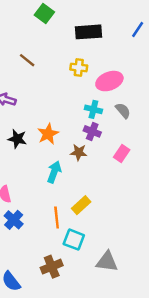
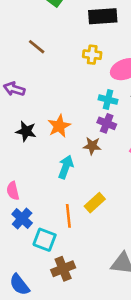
cyan square: (74, 240) -> (45, 240), moved

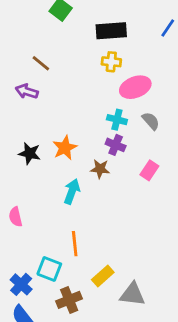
yellow cross: (92, 55) -> (111, 62), moved
purple arrow: (14, 89) -> (27, 91), moved
yellow rectangle: (95, 203) -> (103, 276), moved
blue cross: (22, 219) -> (21, 284), moved

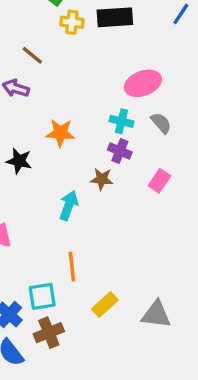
yellow cross: (111, 62) -> (72, 22), moved
orange star: (65, 148) -> (60, 133), moved, turned 30
cyan square: (49, 269) -> (42, 296), turned -30
gray triangle: (132, 294) -> (156, 314), moved
brown cross: (69, 300) -> (49, 333), moved

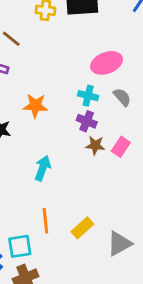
brown star: (102, 179) -> (95, 145), moved
yellow rectangle: (105, 305) -> (82, 228), moved
gray triangle: (156, 314) -> (119, 243), moved, turned -36

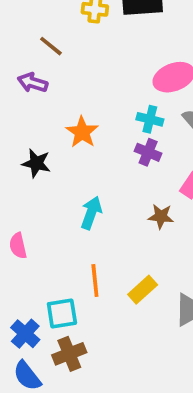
orange star: (35, 106) -> (82, 132), turned 30
brown star: (95, 145) -> (161, 216), moved

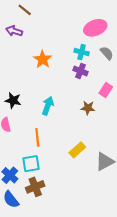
black star: (36, 163) -> (13, 100), moved
orange line: (95, 281) -> (37, 137), moved

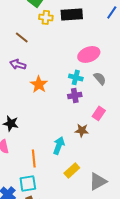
purple arrow: (14, 31) -> (18, 64), moved
purple cross: (80, 71) -> (75, 95), turned -32
cyan arrow: (48, 106) -> (59, 145), moved

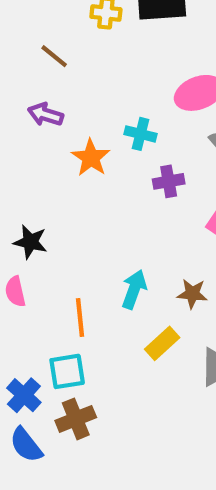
cyan cross: (76, 77) -> (140, 134), moved
brown star: (82, 130) -> (192, 294), moved

